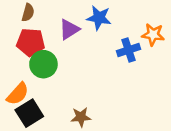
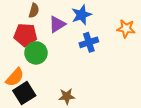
brown semicircle: (28, 13) -> (34, 11), moved
blue star: (99, 18) -> (81, 15), turned -30
blue cross: (129, 50) -> (89, 42), moved

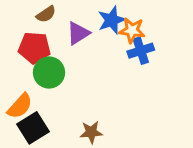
brown semicircle: (34, 11) -> (46, 14), turned 40
orange star: (126, 29) -> (132, 30), moved
blue cross: (89, 42) -> (141, 51), moved

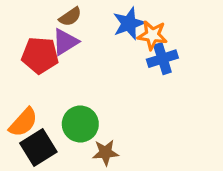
brown semicircle: (46, 14) -> (70, 17), moved
purple triangle: (78, 33) -> (65, 42), moved
green circle: (49, 73) -> (80, 124), moved

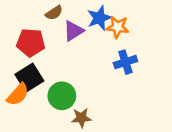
purple triangle: (65, 42) -> (74, 31), moved
blue cross: (162, 59) -> (125, 62), moved
black square: (38, 147) -> (29, 78), moved

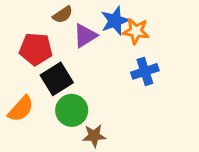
black square: (29, 78) -> (57, 79), moved

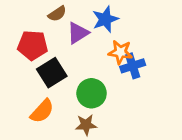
orange star: (136, 31) -> (120, 52), moved
orange semicircle: (21, 109) -> (42, 111), moved
green circle: (72, 110) -> (92, 93), moved

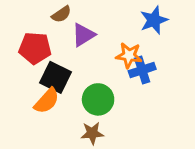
blue star: (105, 19) -> (154, 20), moved
black square: (52, 73) -> (55, 77), turned -32
orange semicircle: (42, 111) -> (47, 101), moved

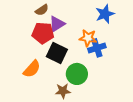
red pentagon: (35, 48) -> (43, 33), moved
black square: (55, 77) -> (57, 53), moved
green circle: (98, 99) -> (77, 74), moved

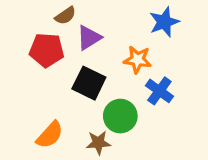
red pentagon: (43, 33) -> (47, 50), moved
blue cross: (97, 48) -> (159, 91), moved, turned -36
orange semicircle: (32, 69) -> (50, 135), moved

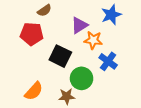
purple triangle: (89, 38) -> (79, 25), moved

